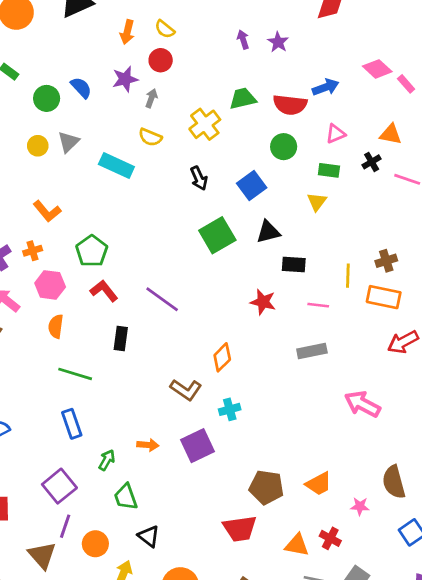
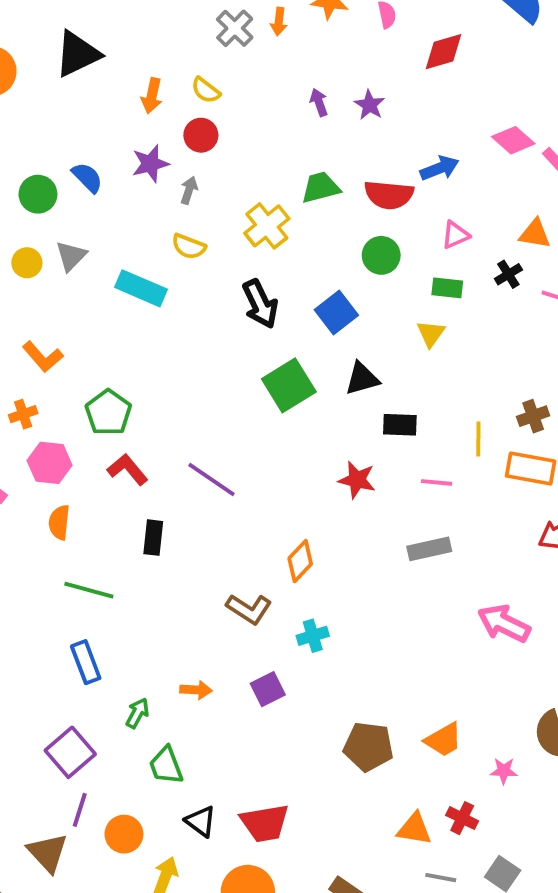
black arrow: (199, 178) -> (260, 304), size x1.4
purple square: (198, 446) -> (268, 689), size x0.7
red trapezoid: (240, 529) -> (265, 823), moved

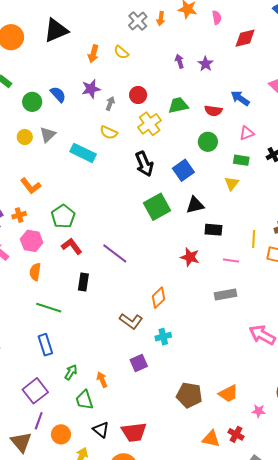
red circle: (201, 135) -> (138, 95), moved
blue arrow: (440, 168) -> (240, 98), turned -126
red semicircle: (389, 195) -> (213, 111), size x0.7
orange arrow: (196, 690) -> (102, 380), moved, turned -119

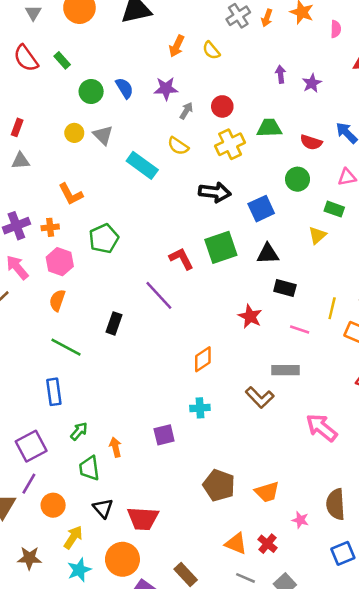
gray triangle: (48, 135) -> (103, 135), turned -42
black arrow: (144, 164) -> (215, 192), turned -70
red L-shape: (72, 246) -> (181, 259), moved
brown L-shape: (131, 321) -> (260, 397), moved

